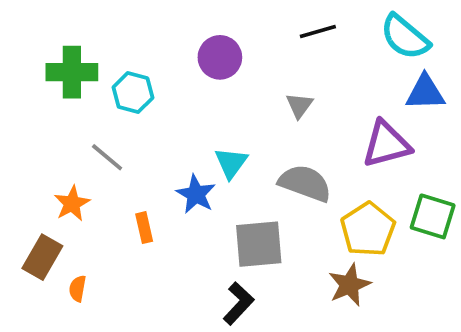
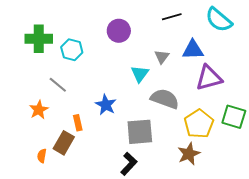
blue triangle: (425, 92) -> (193, 50), moved
cyan triangle: (231, 163) -> (140, 74), moved
brown rectangle: (42, 257) -> (64, 143), moved

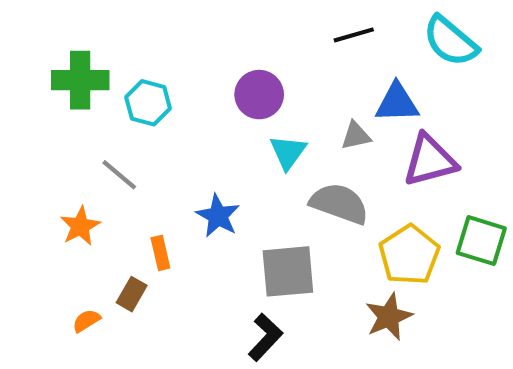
purple circle: (119, 31) -> (259, 95), moved
gray triangle: (162, 57) -> (356, 136), moved, turned 42
brown rectangle: (64, 143) -> (132, 294), size x0.7
orange semicircle: (42, 156) -> (86, 321), turned 48

